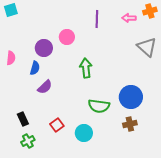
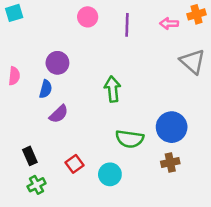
pink circle: (67, 37) -> (88, 17), moved

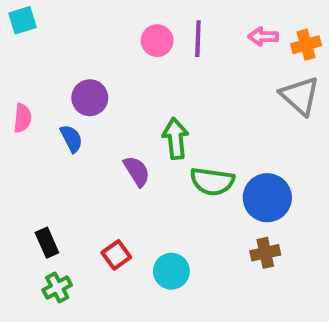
orange cross: (197, 14) -> (306, 45), moved
pink circle: (88, 17) -> (157, 41), moved
blue semicircle: (46, 89) -> (71, 139), turned -42
purple semicircle: (59, 114) -> (137, 171), moved, turned -78
green semicircle: (130, 139) -> (212, 181), moved

